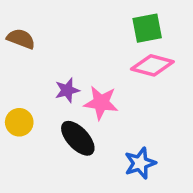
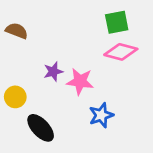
black ellipse: (78, 138) -> (41, 128), moved
blue star: (140, 163) -> (101, 115), moved

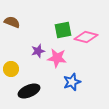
green square: (117, 22) -> (63, 30), moved
black ellipse: (41, 128) -> (29, 91), turned -70

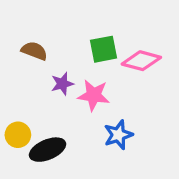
brown semicircle: (12, 22) -> (34, 51), moved
yellow circle: (11, 69) -> (18, 135), moved

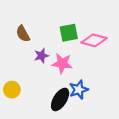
brown semicircle: (34, 51) -> (23, 34), turned -140
black ellipse: (48, 150) -> (60, 99), moved, turned -35

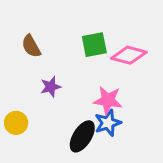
purple star: (41, 56) -> (51, 87), moved
pink star: (62, 63) -> (108, 100), moved

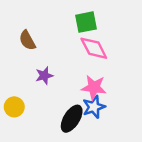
green square: (94, 45) -> (86, 22), moved
pink diamond: (129, 55) -> (94, 48), moved, turned 48

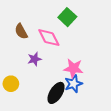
green square: (86, 22) -> (67, 17), turned -36
pink diamond: (94, 48) -> (49, 38), moved

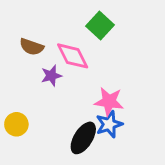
brown semicircle: (21, 31) -> (32, 47), turned -42
purple star: (34, 59) -> (51, 76), moved

